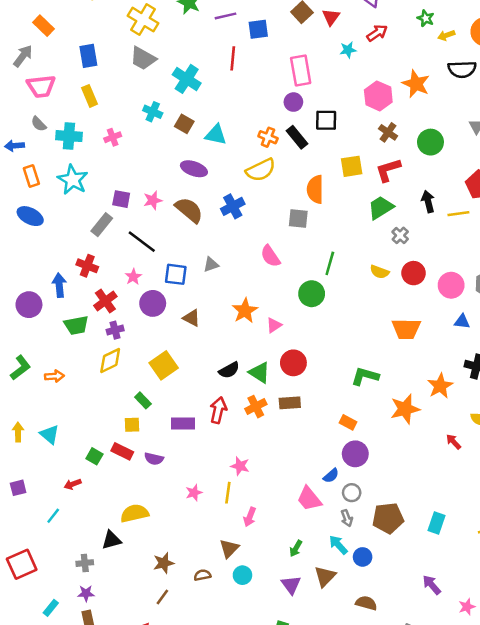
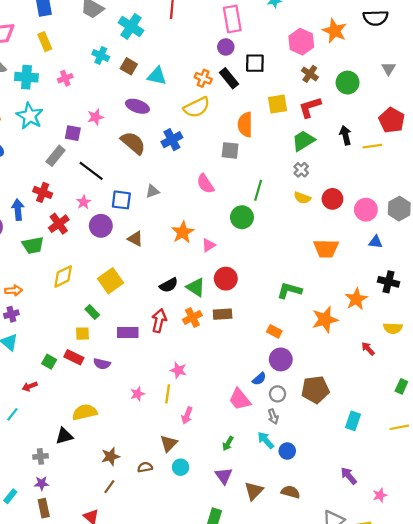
pink star: (153, 200) -> (95, 117), moved
gray cross: (400, 235) -> (301, 170), moved
purple cross: (115, 330) -> (11, 314), moved
brown pentagon: (388, 518) -> (315, 390), moved
brown triangle: (325, 576) -> (254, 491), moved

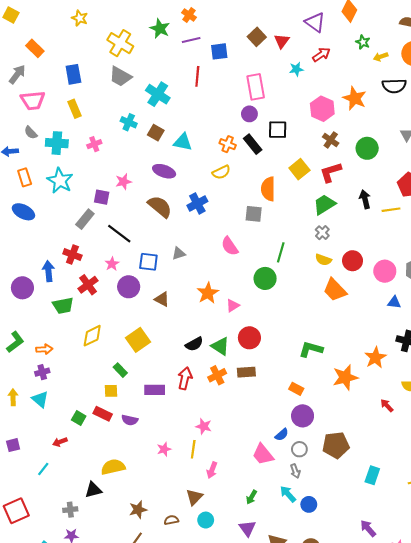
yellow square: (278, 104) -> (299, 169), turned -30
yellow semicircle: (197, 107) -> (221, 172), size x0.7
orange trapezoid: (326, 248) -> (335, 290), moved, turned 45

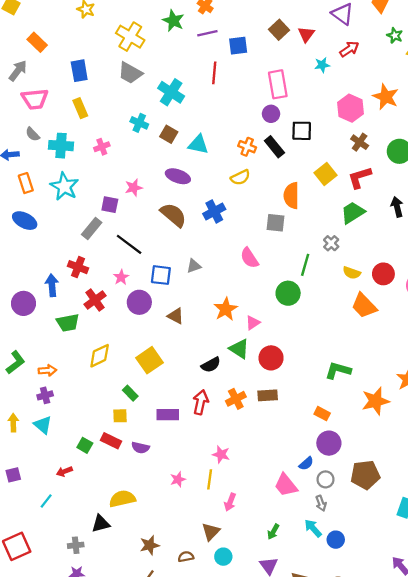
gray cross: (322, 233) -> (331, 243), moved
green triangle: (220, 346) -> (239, 349), moved

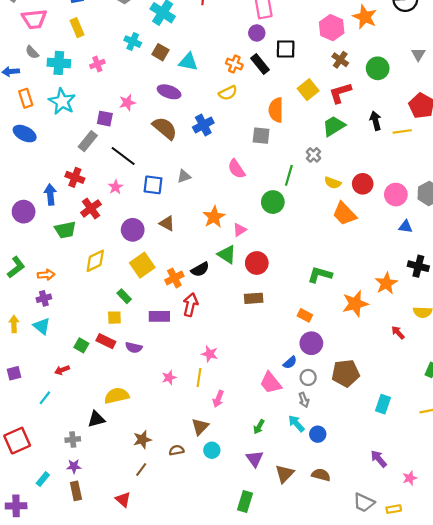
purple circle: (139, 302) -> (133, 230), moved
orange cross: (236, 399) -> (174, 278), moved

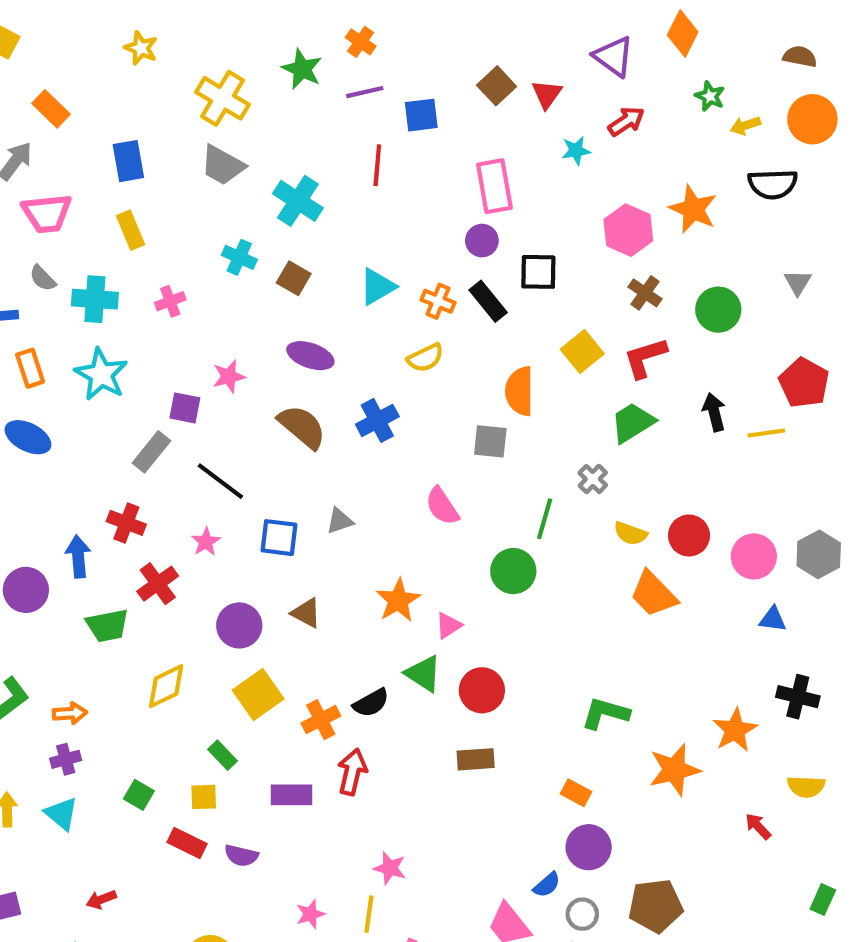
cyan triangle: (188, 62) -> (377, 287), moved, turned -42
green square: (81, 345) -> (139, 795), moved

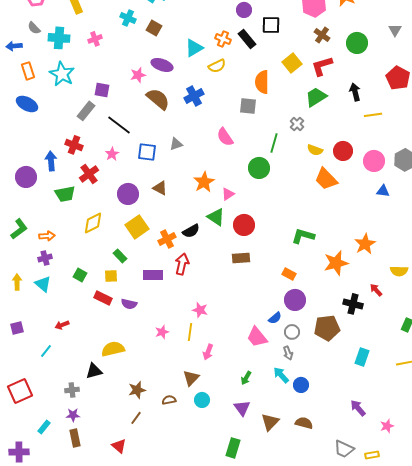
cyan triangle: (377, 287) -> (194, 48), moved
pink star: (229, 377) -> (138, 75), moved
yellow line: (766, 433) -> (373, 115), moved
black cross: (798, 697) -> (353, 304), moved

